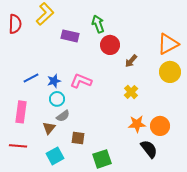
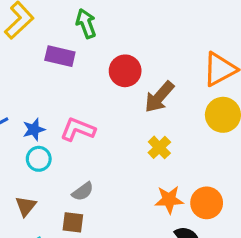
green arrow: (98, 24) -> (86, 24), moved
brown arrow: (131, 61) -> (159, 97), size x1.5
gray semicircle: (63, 116) -> (83, 191), moved

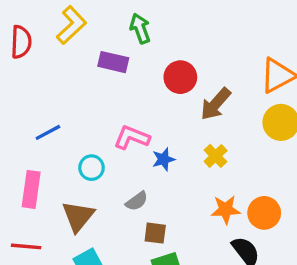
blue star: (34, 129) -> (164, 159), moved
brown triangle: (26, 206) -> (78, 216), size x1.5
brown square: (73, 222) -> (155, 233), moved

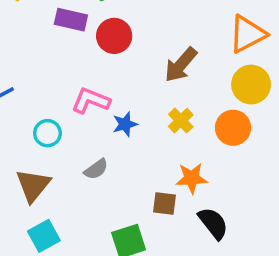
red circle: (180, 77) -> (114, 36), moved
orange circle: (264, 213) -> (233, 128), moved
brown square: (155, 233) -> (165, 203), moved

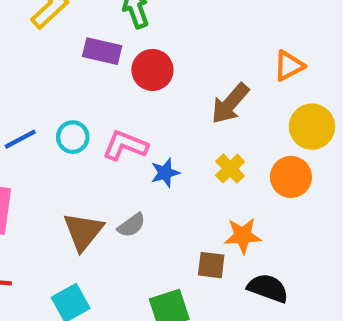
orange triangle: (247, 34) -> (289, 66), moved, size x0.7
cyan circle: (47, 133) -> (73, 137), moved
brown triangle: (33, 185) -> (83, 232), moved
black semicircle: (213, 223) -> (268, 288), turned -32

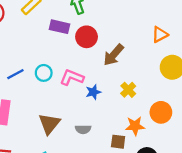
brown arrow: (230, 104) -> (114, 55), moved
orange circle: (291, 177) -> (161, 112), moved
gray semicircle: (131, 225) -> (83, 129), moved, turned 35

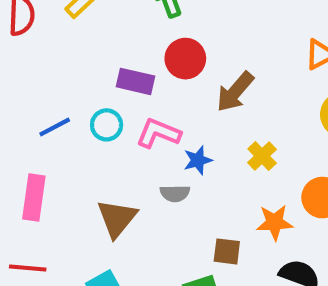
purple rectangle: (59, 27) -> (136, 81), moved
gray semicircle: (83, 129) -> (175, 193), moved
brown square: (118, 142) -> (227, 251), moved

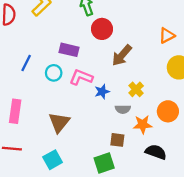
red circle: (185, 59) -> (102, 29), moved
blue line: (55, 127) -> (26, 63), moved, turned -35
gray semicircle: (175, 193) -> (123, 109), moved

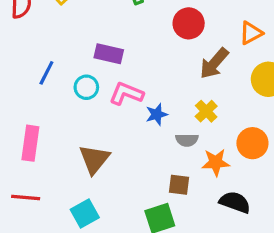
red circle: (102, 29) -> (189, 23), moved
brown arrow: (122, 55) -> (214, 63), moved

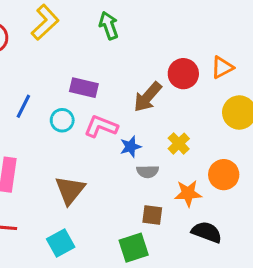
red circle: (189, 23) -> (183, 74), moved
brown arrow: (214, 63) -> (148, 97), moved
gray semicircle: (187, 140) -> (148, 172), moved

